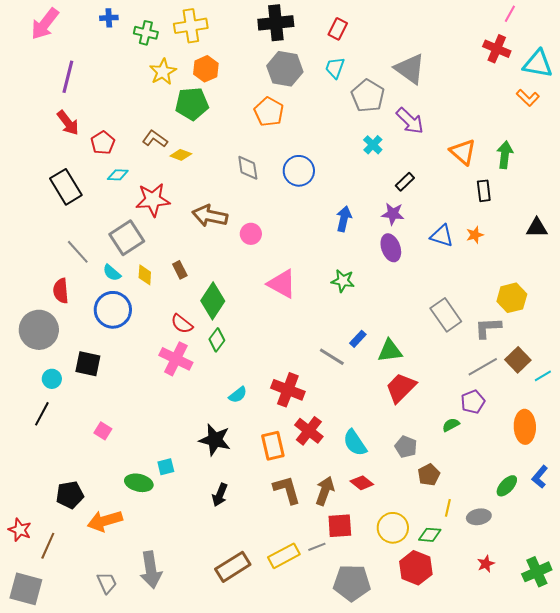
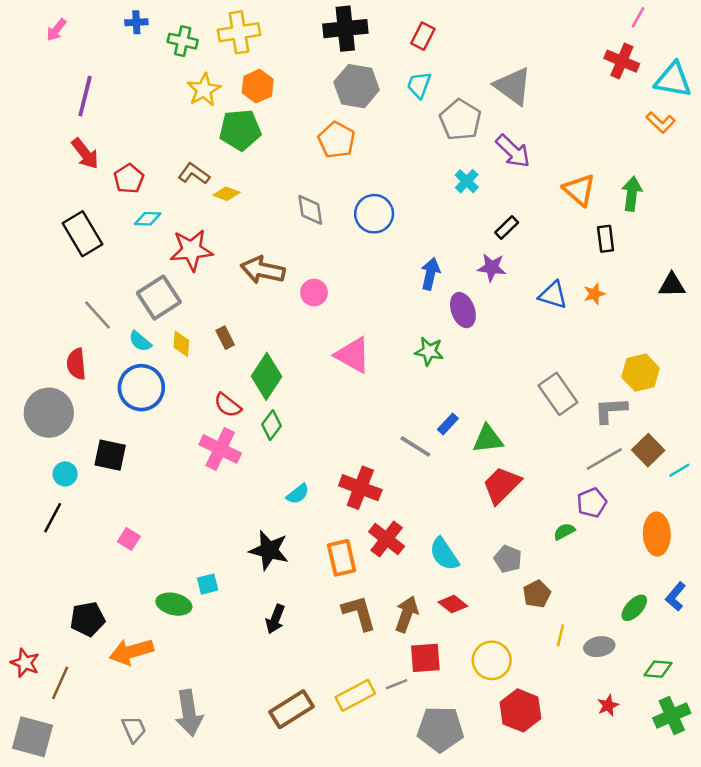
pink arrow: (45, 24) -> (56, 30), size x0.6
purple ellipse: (391, 248) -> (463, 310), moved
green diamond: (430, 535) -> (658, 669), moved

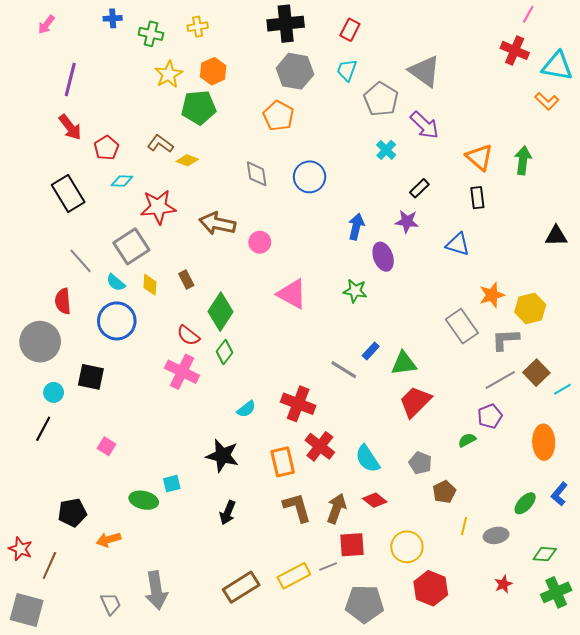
yellow cross: (239, 32) -> (198, 27), size x0.6
black rectangle: (606, 239) -> (477, 198), moved
orange star: (594, 294) -> (492, 295), moved, size x1.4
orange arrow: (131, 652) -> (108, 540), size x0.7

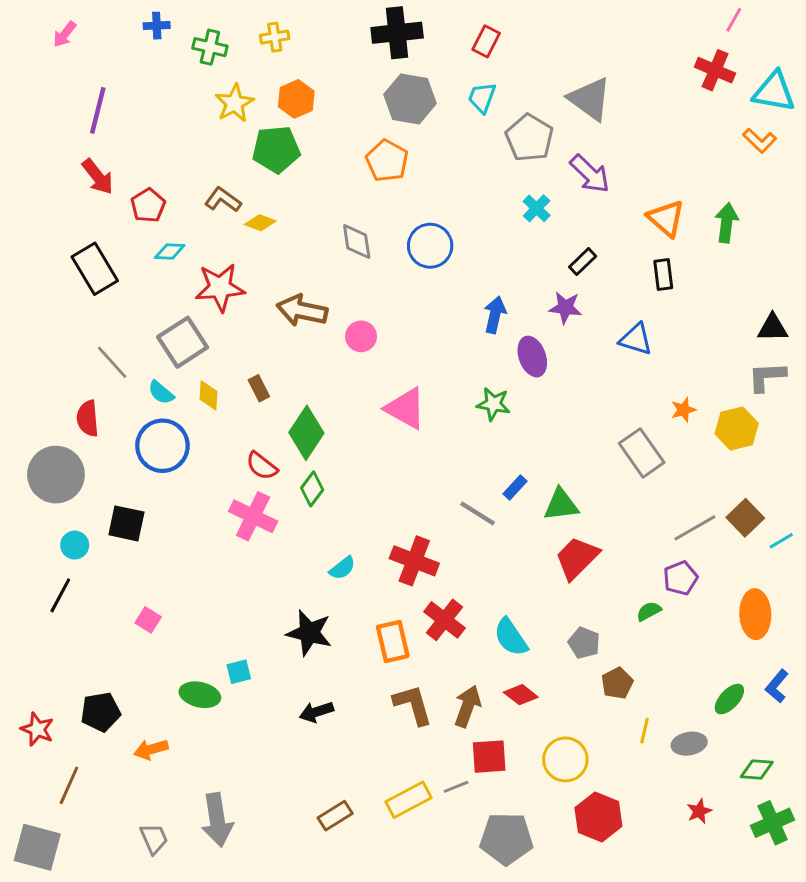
orange star: (492, 295) -> (683, 410), size x0.7
gray L-shape: (505, 340) -> (767, 377), moved
black arrow: (228, 513) -> (316, 712), turned 50
red star: (20, 549) -> (37, 729), moved
brown rectangle: (241, 587) -> (335, 816), size x0.7

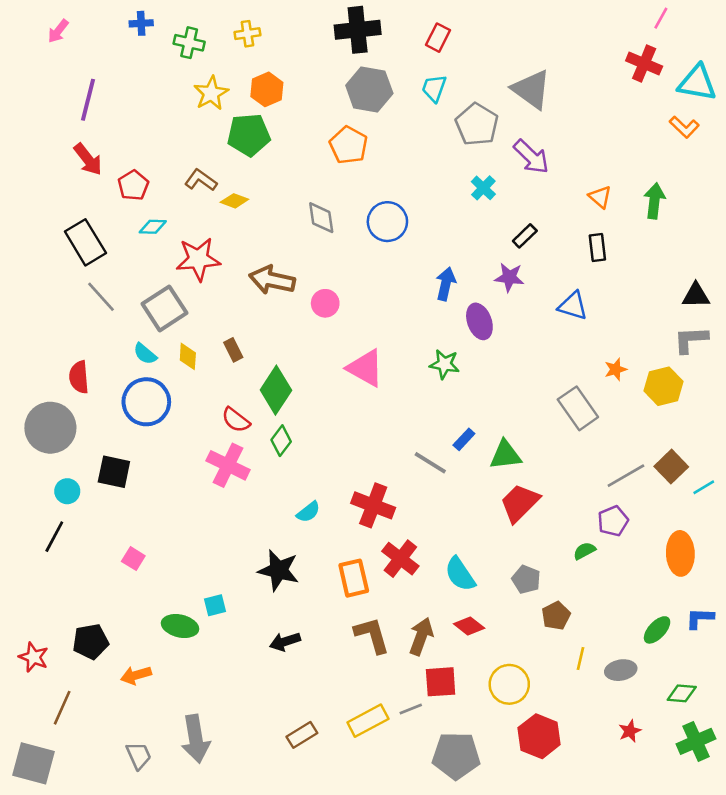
orange triangle: (666, 218) -> (600, 197), size x0.7
gray line: (112, 362) -> (101, 297), moved
blue L-shape: (777, 686) -> (700, 618), turned 52

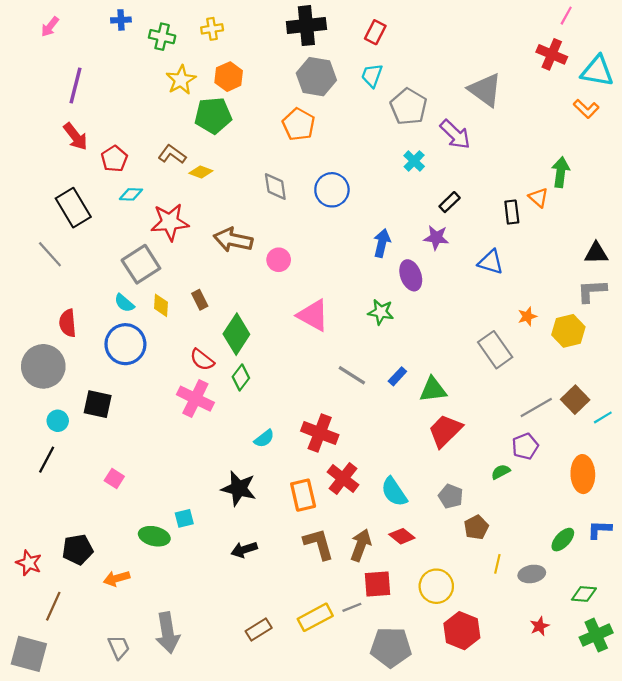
gray triangle: (531, 89) -> (485, 90), moved
orange triangle: (600, 197) -> (538, 198), moved
gray line: (101, 297) -> (50, 254), moved
gray line: (430, 463) -> (352, 375), moved

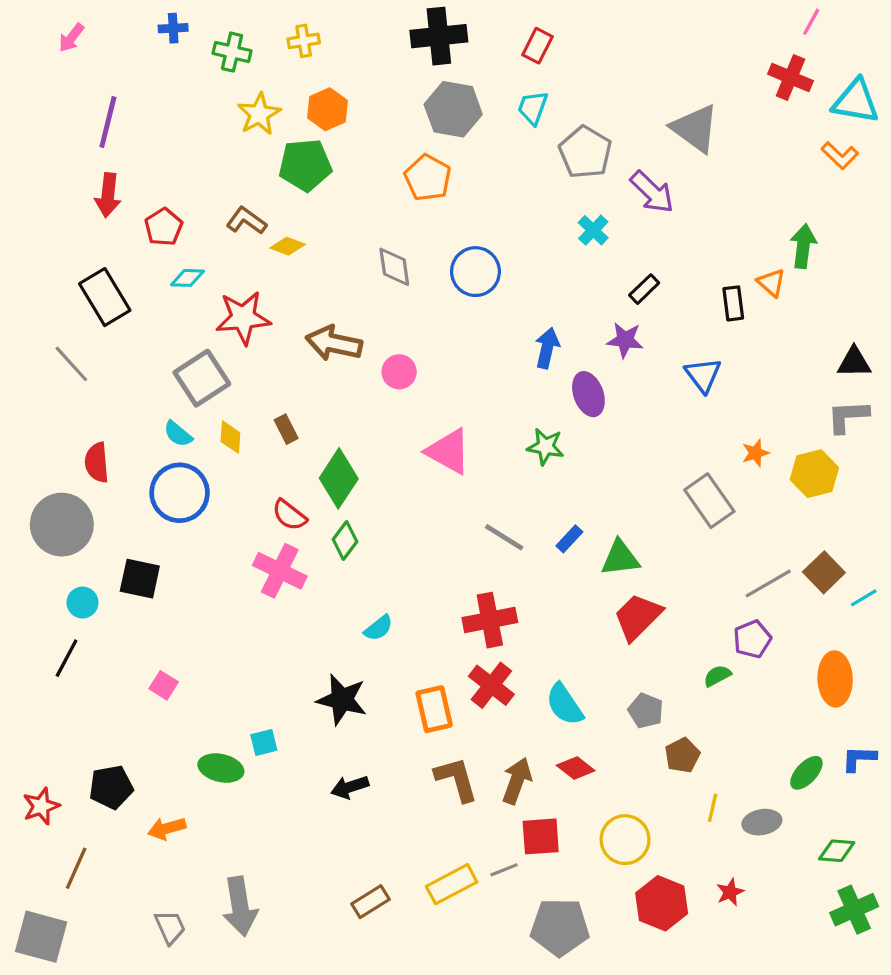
red arrow: (75, 137) -> (108, 195), turned 44
blue triangle: (491, 262) -> (703, 375), turned 36
red cross: (320, 433) -> (490, 620), moved, turned -32
red star: (29, 563) -> (41, 806), turned 30
red star: (540, 626) -> (730, 892), moved

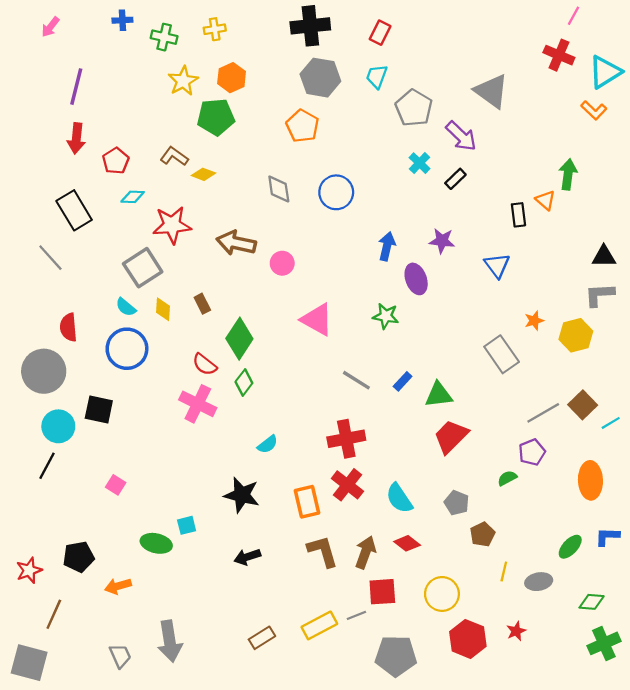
cyan triangle: (856, 101) -> (605, 72), turned -42
black rectangle: (644, 289) -> (455, 179), moved
cyan circle: (82, 603) -> (58, 426), size x1.5

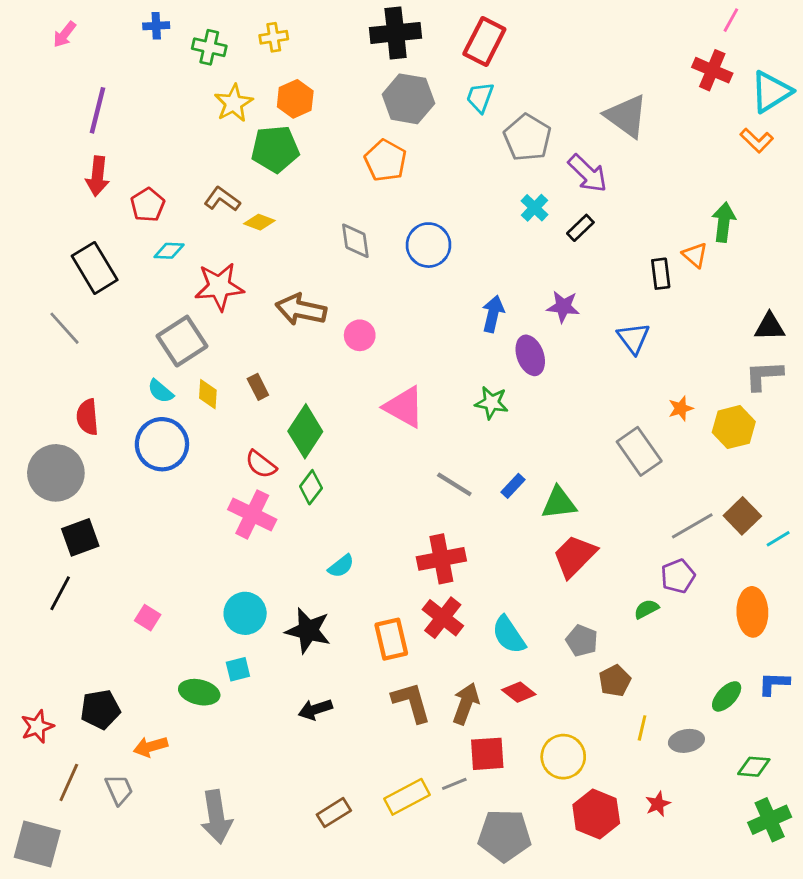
red rectangle: (380, 33) -> (484, 42), size x1.5
black square: (99, 409) -> (80, 537), moved, turned -32
cyan circle: (58, 426) -> (245, 613), moved
gray trapezoid: (120, 656) -> (119, 790), moved

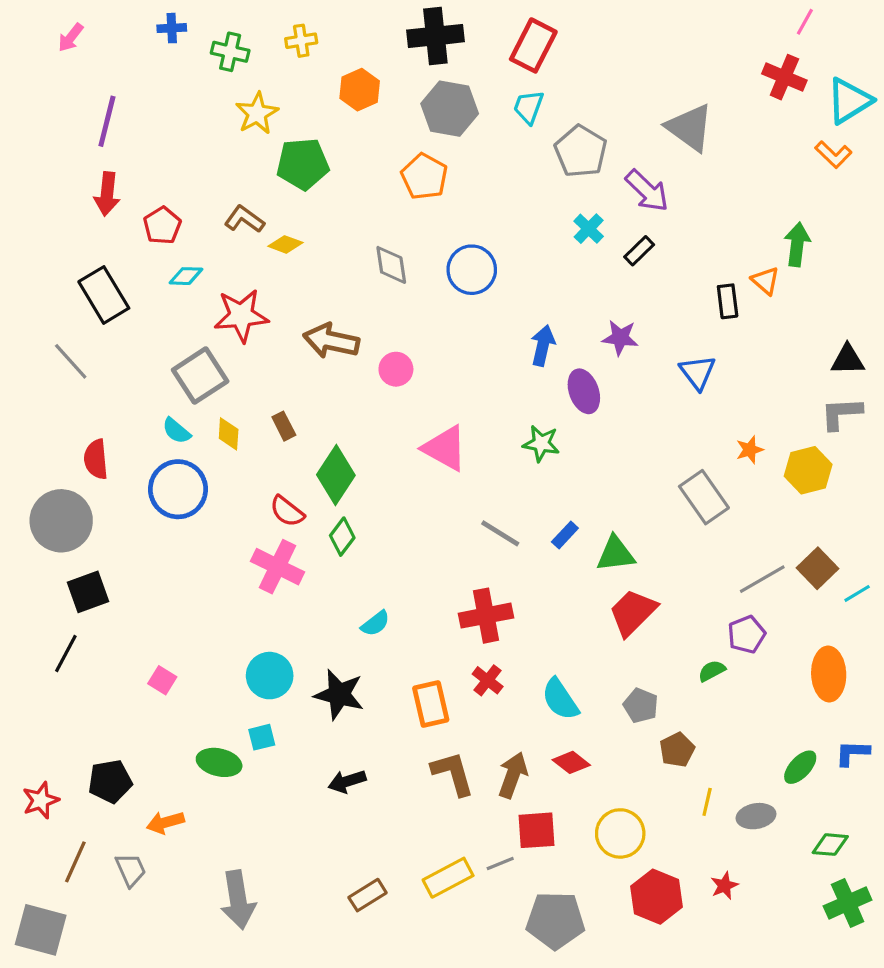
orange hexagon: (295, 99) -> (360, 90), moved
red cross: (443, 618) -> (488, 680), size x0.7

